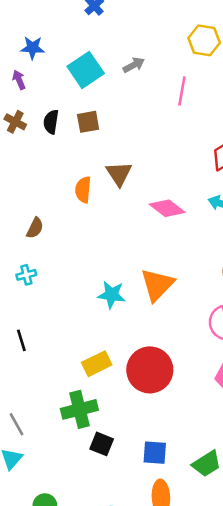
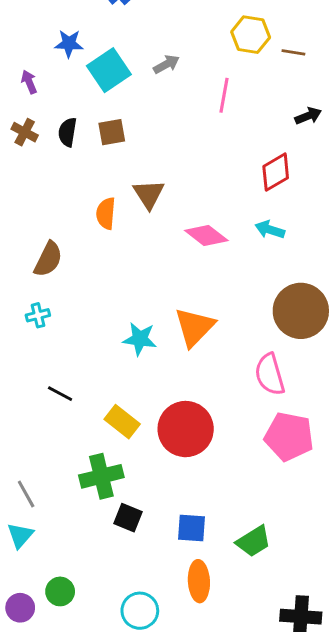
blue star: (33, 48) -> (69, 44), moved
brown semicircle: (35, 228) -> (48, 259), size x1.4
black line: (21, 340) -> (60, 394), moved, turned -45
yellow rectangle: (97, 364) -> (122, 422), turned 64

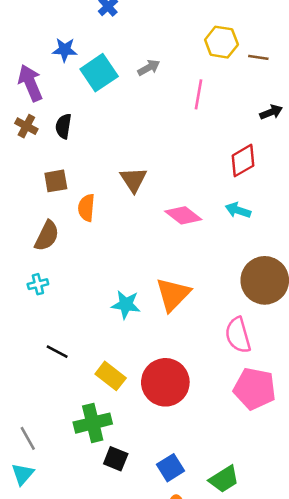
purple arrow: (29, 82) -> (30, 83), size x1.8
brown square: (112, 132) -> (56, 181), moved
orange semicircle: (106, 213) -> (86, 208), moved
blue square: (192, 528) -> (170, 468), turned -36

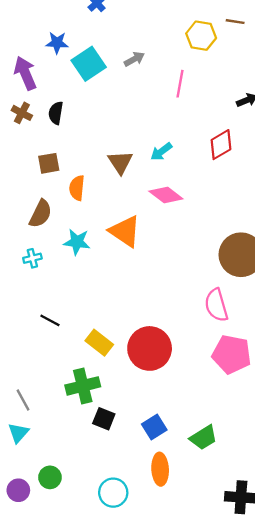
brown line: (258, 57) -> (235, 22), moved
cyan arrow: (238, 210) -> (161, 152), moved, turned -55
orange triangle: (173, 294) -> (125, 231), moved, turned -40
cyan star: (126, 305) -> (77, 242), moved

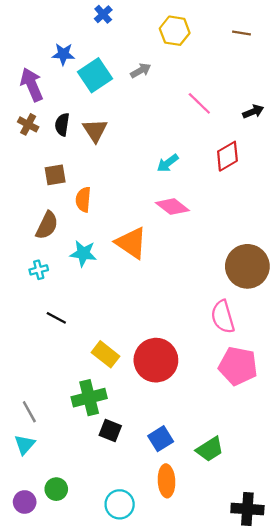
yellow hexagon: (201, 36) -> (175, 31), moved
pink line: (180, 84) -> (199, 103), moved, turned -56
brown triangle: (120, 162) -> (95, 130), moved
black line: (50, 320) -> (56, 318), moved

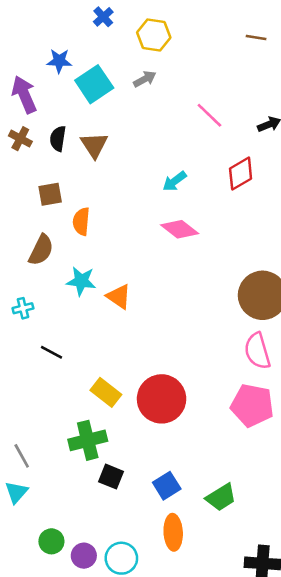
yellow hexagon: (175, 31) -> (154, 35), moved
orange triangle: (131, 243) -> (119, 297), moved, size x0.7
cyan cross: (39, 270) -> (23, 308), moved
pink semicircle: (223, 317) -> (257, 351), moved
purple circle: (25, 502) -> (84, 556), moved

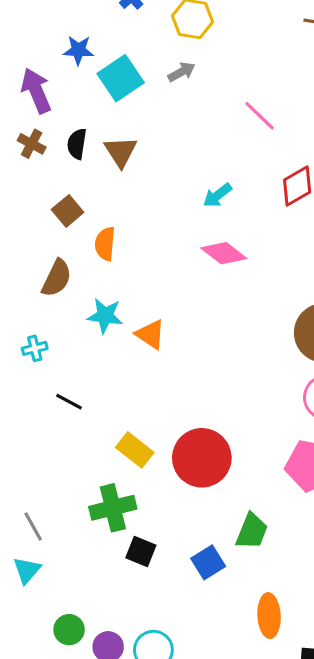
brown square: (50, 194) -> (68, 211), turned -30
green trapezoid: (221, 497) -> (252, 531), moved, turned -36
orange ellipse: (173, 532) -> (269, 616), moved

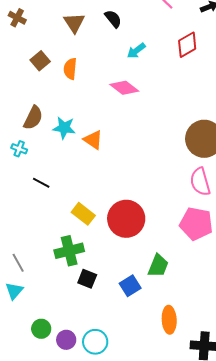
black semicircle: (77, 144) -> (113, 19), moved, turned 132
orange semicircle: (105, 244) -> (70, 69), moved
pink diamond: (224, 253) -> (124, 88), moved
brown semicircle: (57, 278) -> (33, 118), moved
cyan cross: (35, 348) -> (19, 149), turned 35

